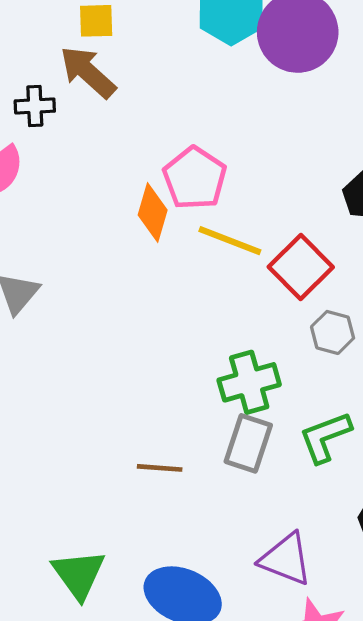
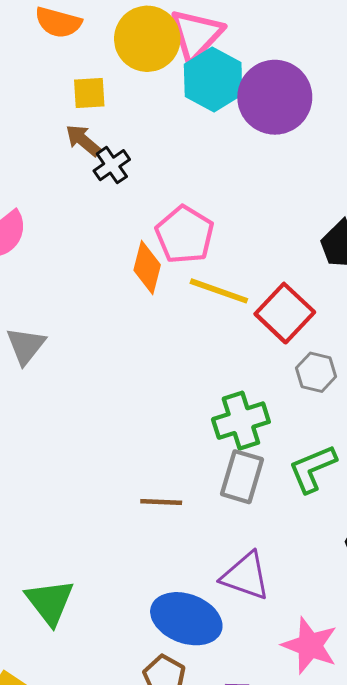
brown arrow: (88, 72) -> (83, 140), size x0.7
black cross: (35, 106) -> (112, 165), moved, turned -30
purple triangle: (286, 559) -> (246, 576), moved
green triangle: (79, 574) -> (50, 602), moved

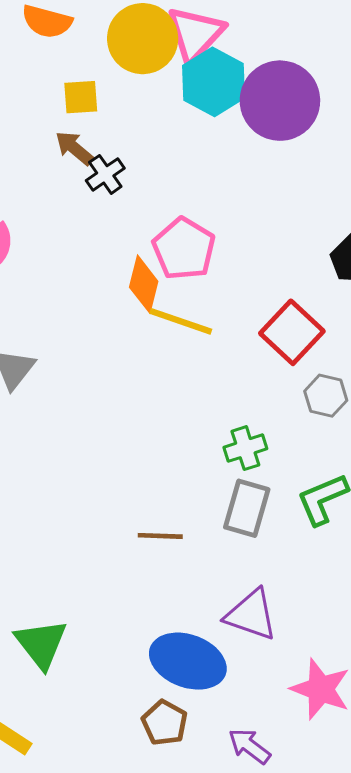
yellow line: (219, 291) -> (181, 321), moved
green cross: (241, 421) -> (245, 448), size x0.7

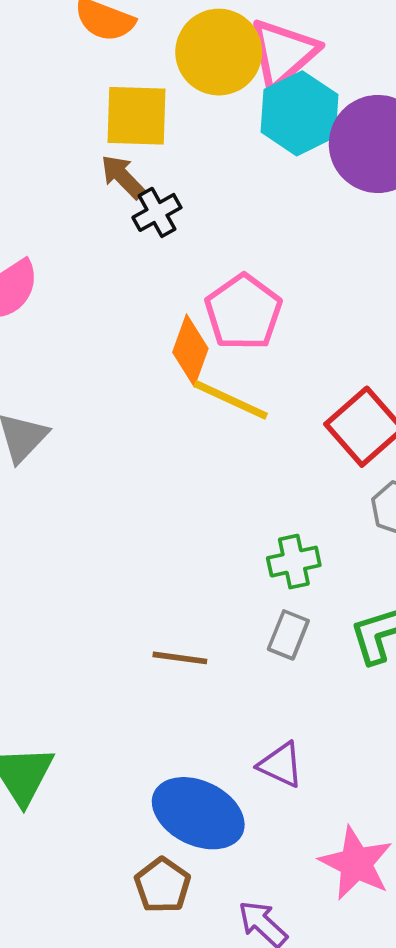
yellow square: (81, 97) -> (137, 116), size x1.5
gray rectangle: (247, 508) -> (288, 635), size x0.7
purple triangle: (251, 615) -> (281, 765), size x0.7

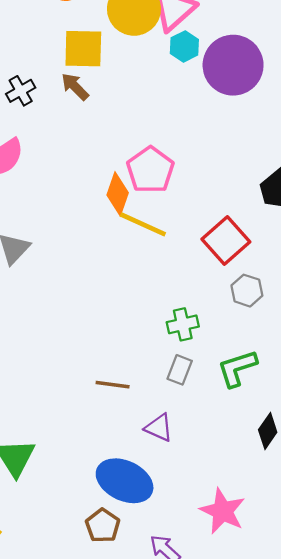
cyan hexagon: (300, 113) -> (184, 46), size x0.6
black cross: (157, 212) -> (21, 91), moved
purple triangle: (281, 765) -> (159, 428), moved

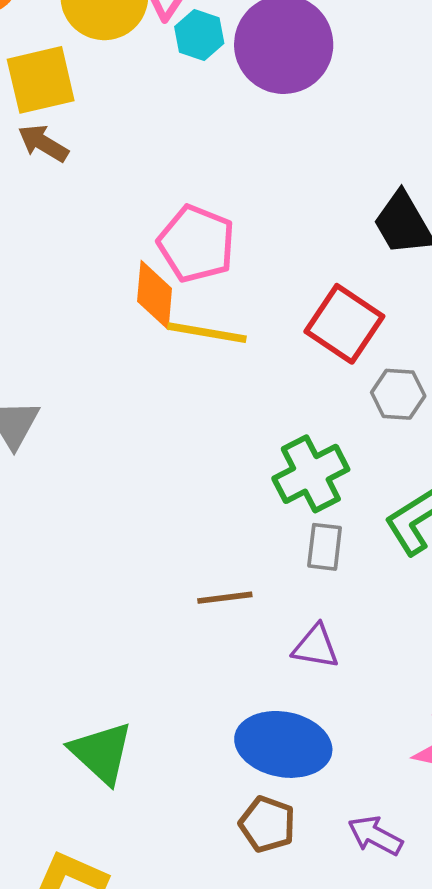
green cross: (183, 324) -> (311, 474), size x1.4

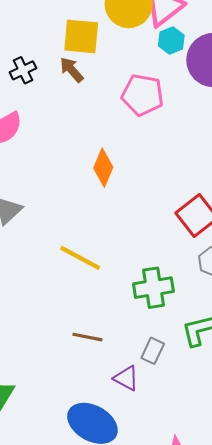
pink pentagon: (196, 244) -> (142, 95), moved, turned -30
yellow line: (207, 333) -> (80, 258), moved
gray rectangle: (325, 547) -> (153, 351), moved

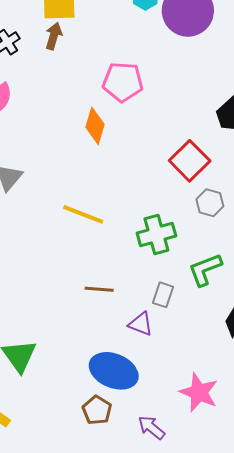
brown arrow: (72, 70) -> (54, 36), turned 64
pink pentagon: (142, 95) -> (123, 82), moved

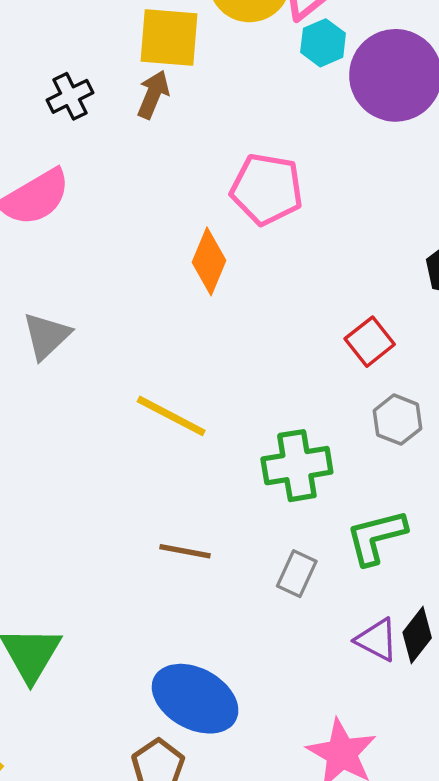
red square: (190, 161) -> (370, 342), size x0.7
purple triangle: (141, 324) -> (377, 640), moved

